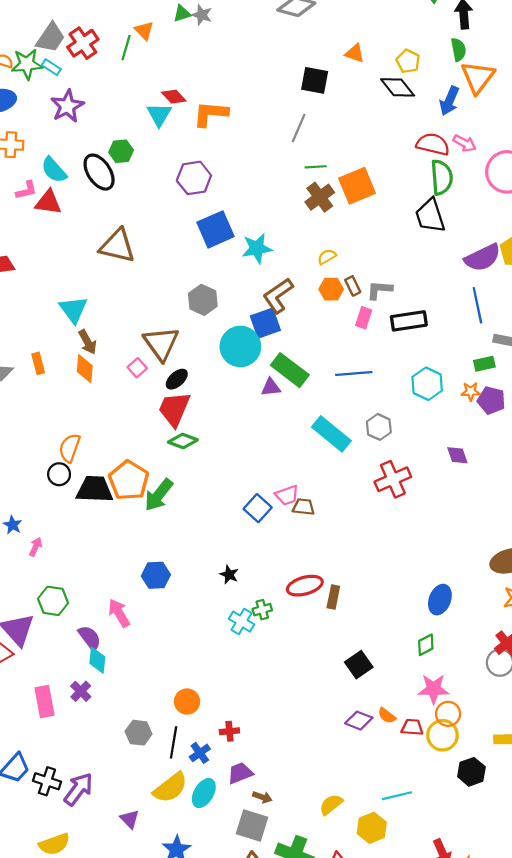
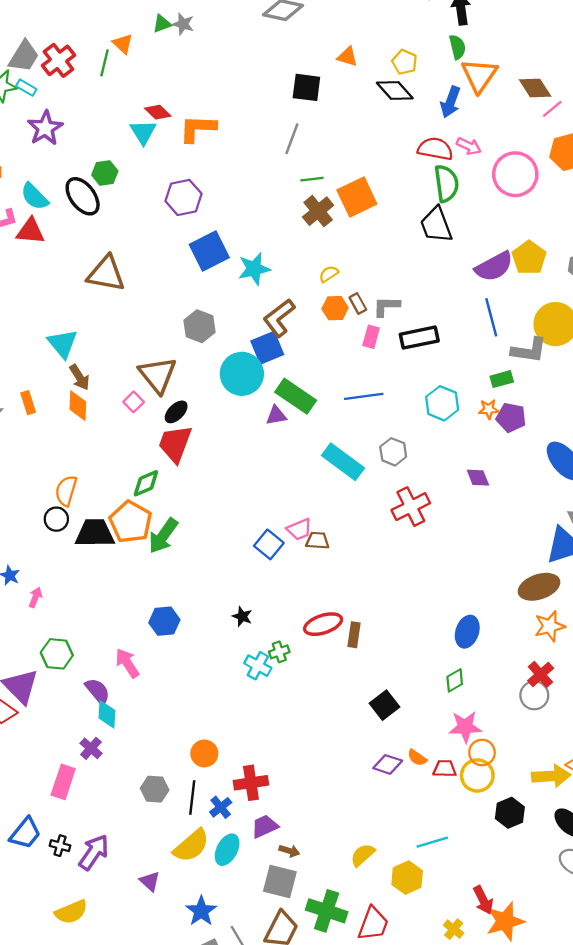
green diamond: (183, 441) -> (146, 483), moved, turned -40
pink rectangle: (44, 702) -> (63, 782), moved, turned 32
red cross: (229, 731) -> (251, 783), size x1.6
black cross: (47, 781) -> (60, 846), size x0.7

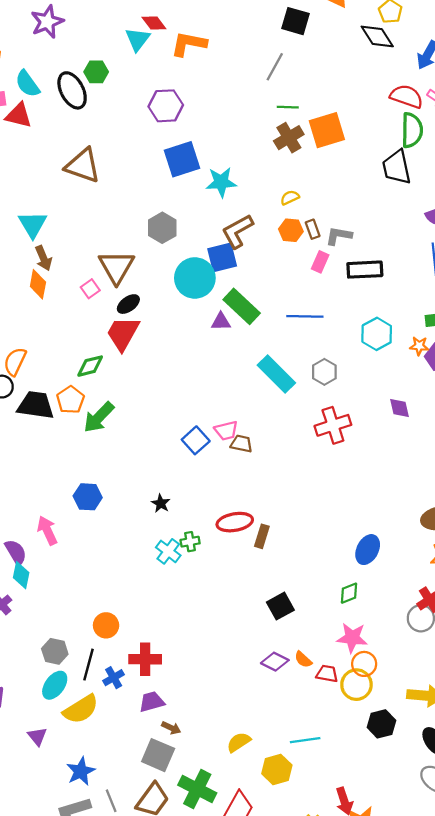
orange pentagon: (131, 522) -> (70, 400), size x0.7
cyan ellipse: (227, 850) -> (55, 685), moved

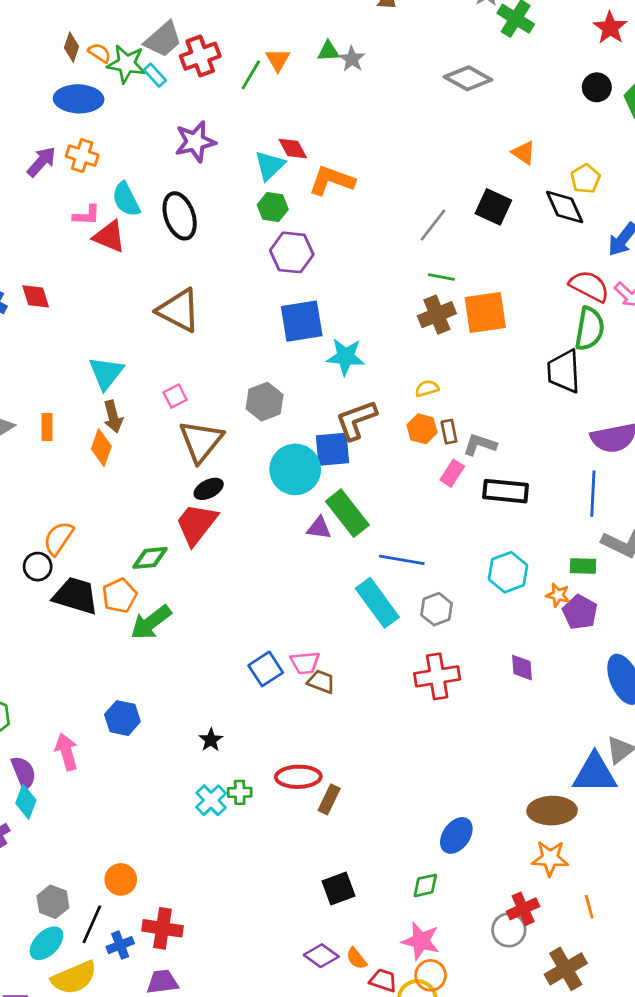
black square: (296, 21) -> (493, 207), moved
purple star: (47, 22) -> (195, 142), moved
green hexagon: (96, 72) -> (273, 207), moved
pink square: (90, 289) -> (175, 396), moved
blue line: (305, 316) -> (402, 560), moved

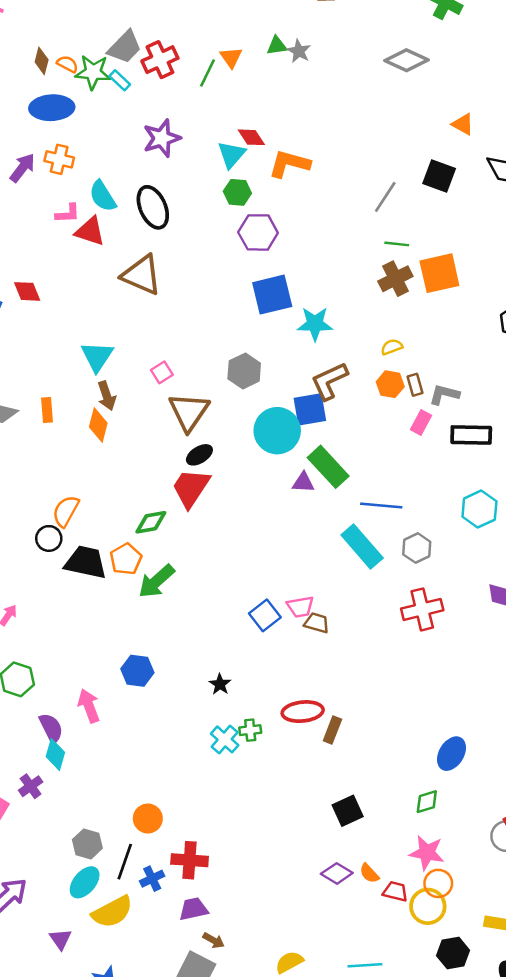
brown triangle: (179, 310) -> (142, 275), moved

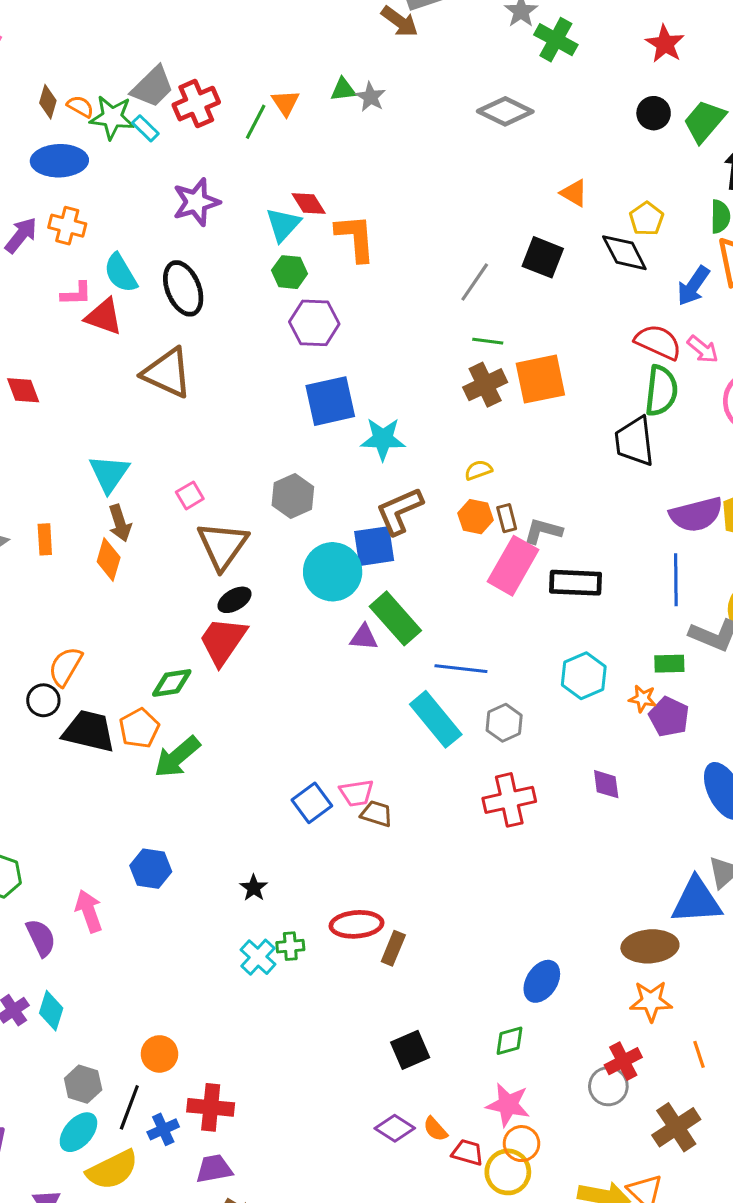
orange L-shape: (289, 164) -> (355, 238), turned 69
pink rectangle: (421, 423) -> (513, 566), size x1.8
cyan diamond: (55, 754) -> (51, 1011), moved

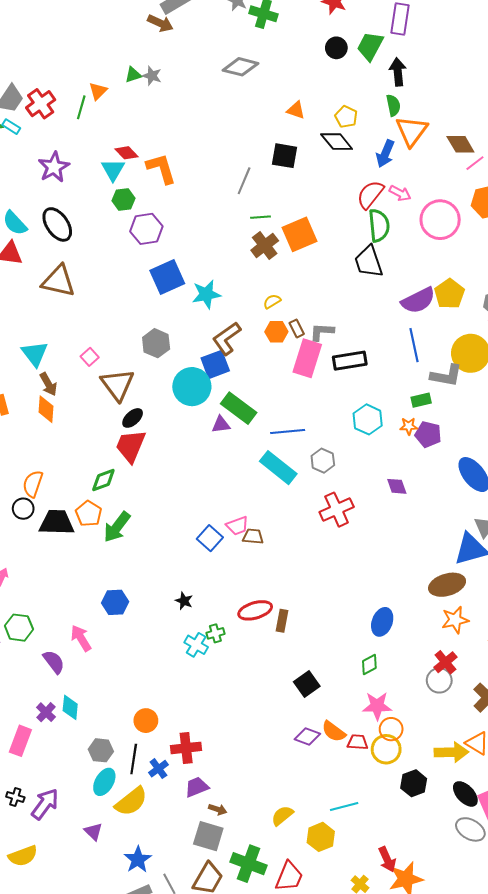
orange triangle: (285, 103) -> (98, 91), turned 30
red semicircle: (658, 342) -> (370, 194), turned -64
orange semicircle: (435, 1129) -> (334, 731), size x1.4

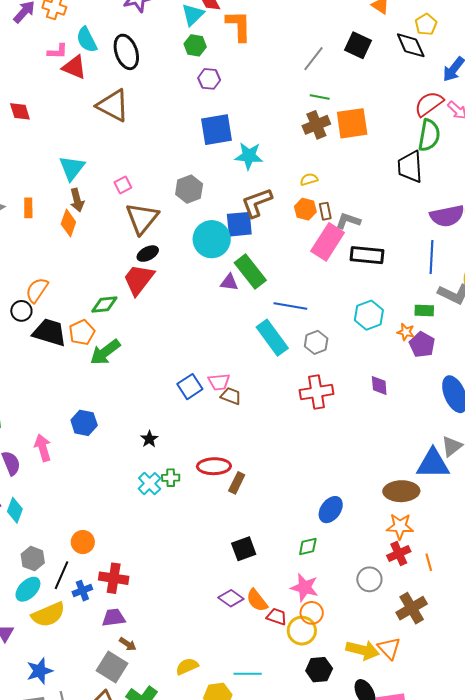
purple hexagon: (146, 229) -> (209, 79), size x0.7
red cross: (445, 662) -> (399, 554), moved

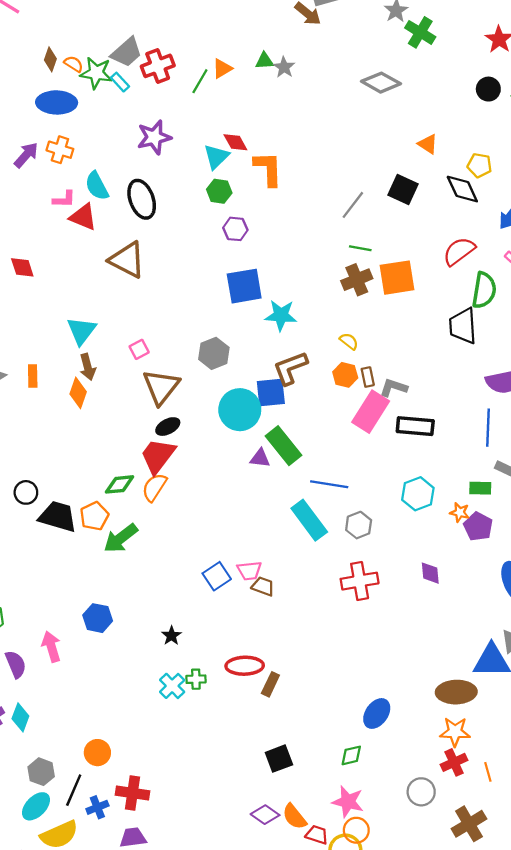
yellow pentagon: (426, 24) -> (479, 165), turned -30
red semicircle: (429, 104) -> (459, 251), moved
yellow semicircle: (309, 179) -> (349, 341), turned 54
orange semicircle: (37, 290) -> (154, 487), moved

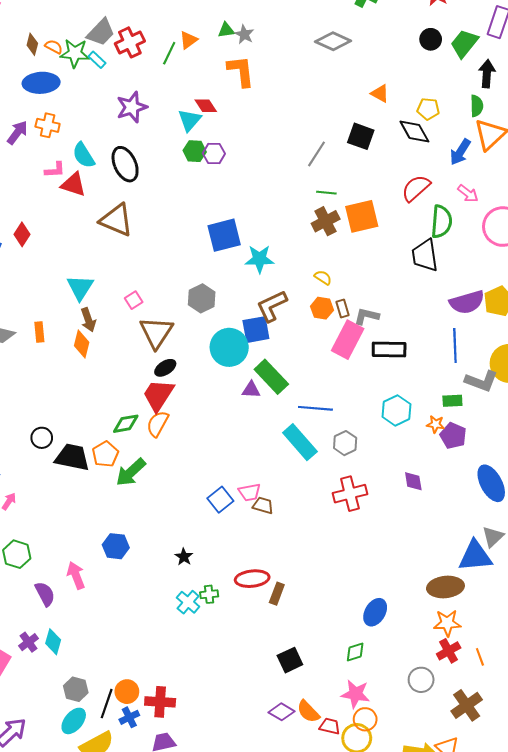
orange L-shape: (268, 169) -> (241, 71), moved
purple hexagon: (235, 229) -> (214, 153), moved
red diamond: (22, 267) -> (22, 234), turned 55
orange circle: (97, 753) -> (127, 692), moved

